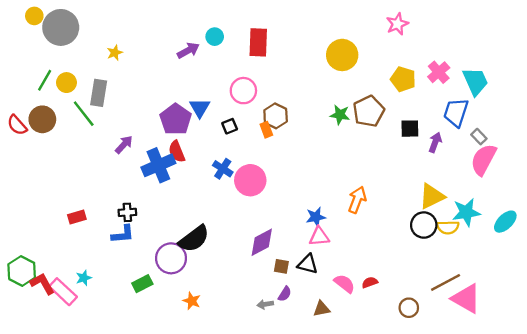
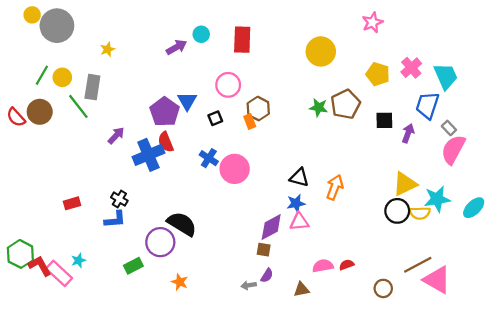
black cross: (127, 212) -> (119, 199), turned 35
black semicircle: (194, 239) -> (182, 224), turned -112
purple diamond: (262, 242) -> (271, 227), moved
black triangle: (308, 264) -> (299, 178), moved
pink semicircle: (344, 284) -> (323, 266), turned -48

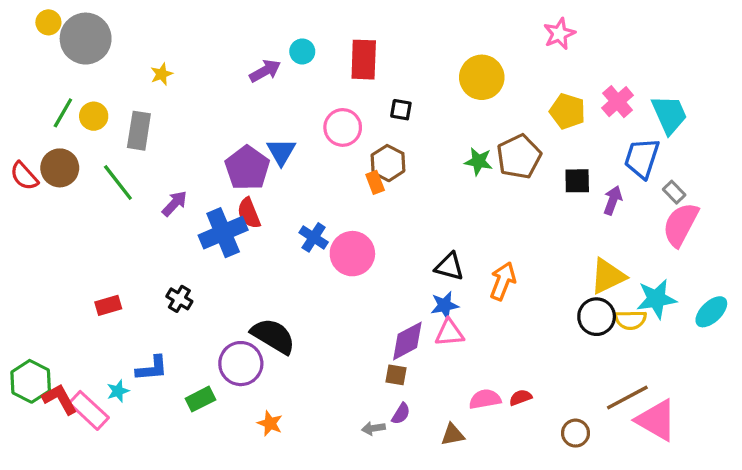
green line: (78, 106) -> (118, 182), moved
black square: (215, 118) -> (401, 110), moved, turned 32
blue L-shape: (115, 220) -> (152, 368), moved

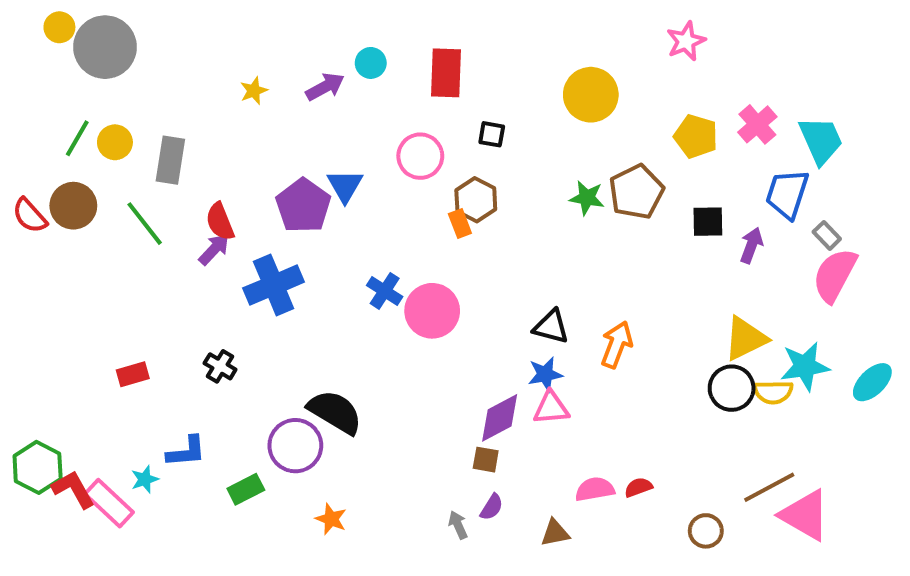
yellow star: (162, 74) -> (254, 91), moved
red semicircle: (249, 213) -> (220, 222), moved
gray arrow: (373, 428) -> (458, 525), turned 75

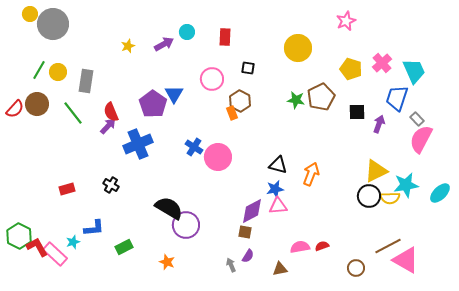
red rectangle: (446, 73) -> (225, 37), size x0.7
red semicircle: (30, 216) -> (15, 109), turned -96
purple circle: (295, 446) -> (186, 225), moved

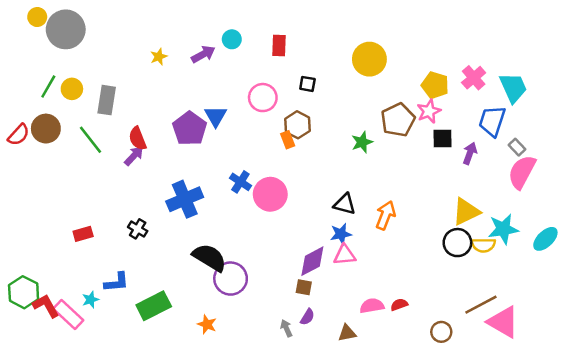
pink star: (346, 21) -> (429, 111), moved
green star: (296, 100) -> (362, 142), moved, turned -30
blue cross: (138, 144) -> (185, 199), moved
green rectangle: (124, 247) -> (154, 306), size x1.5

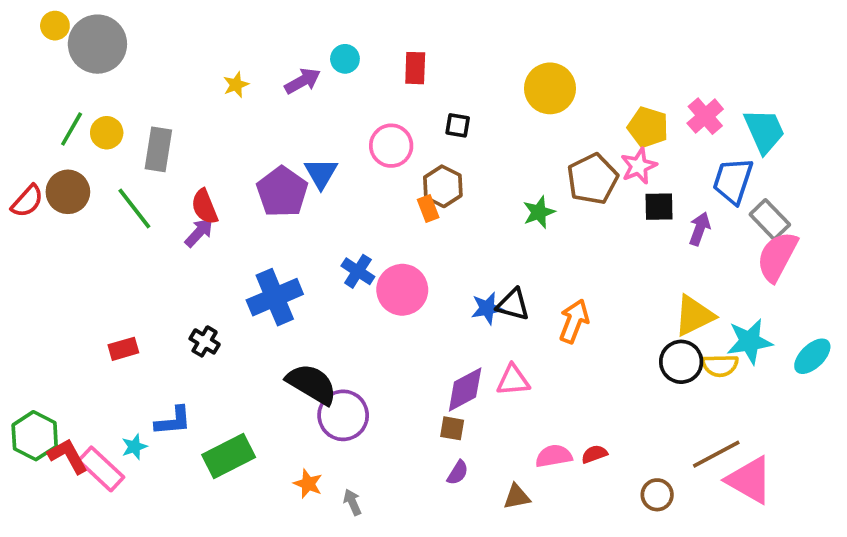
gray rectangle: (517, 147) -> (770, 220), size x1.5
blue star: (341, 234) -> (487, 308), moved
gray arrow: (286, 328) -> (352, 502), moved

